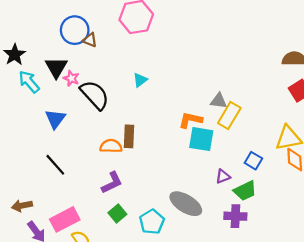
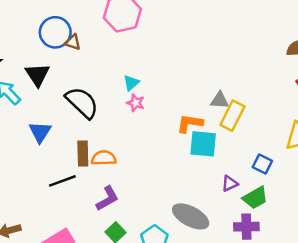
pink star: (71, 78) -> (136, 103), moved
brown rectangle: (129, 136) -> (83, 154), moved
black line: (55, 165) -> (62, 181), moved, turned -65

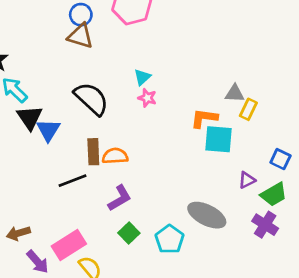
blue circle: (55, 32) -> (81, 15), moved, size x0.7
brown triangle: (73, 42) -> (80, 36), size x1.5
black triangle: (37, 75) -> (30, 117), moved
yellow rectangle: (232, 116) -> (248, 109), size x0.7
purple cross: (246, 227) -> (265, 225), turned 35

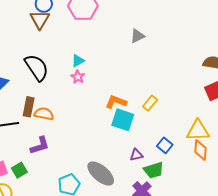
brown triangle: (80, 36) -> (40, 20), turned 30
gray triangle: (235, 94) -> (137, 36), moved, turned -42
green square: (129, 233) -> (19, 170), moved

